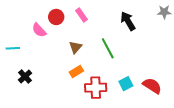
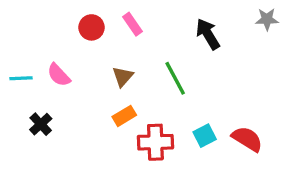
pink semicircle: (39, 30) -> (59, 75), moved

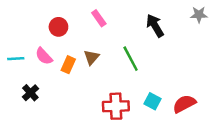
red circle: (92, 27) -> (58, 27), moved
orange rectangle: (124, 116) -> (68, 65), moved, turned -35
cyan square: (205, 136) -> (153, 101), turned -35
red semicircle: (247, 139) -> (184, 104), turned -60

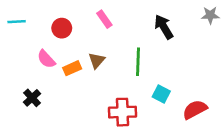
cyan line: (16, 59) -> (17, 22), moved
green line: (131, 59) -> (138, 62), turned 30
orange rectangle: (68, 65) -> (72, 68), turned 42
cyan square: (153, 101) -> (161, 94), moved

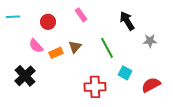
gray star: (210, 15) -> (150, 41), moved
green line: (138, 62) -> (107, 48), turned -30
black cross: (32, 98) -> (25, 76), size x1.5

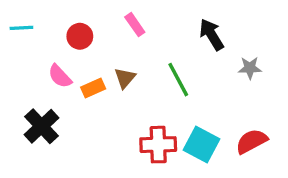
cyan square: (125, 73) -> (202, 145), moved, size x1.5

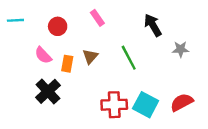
orange rectangle: (93, 88) -> (67, 64), turned -56
black cross: (41, 126) -> (48, 91), moved

